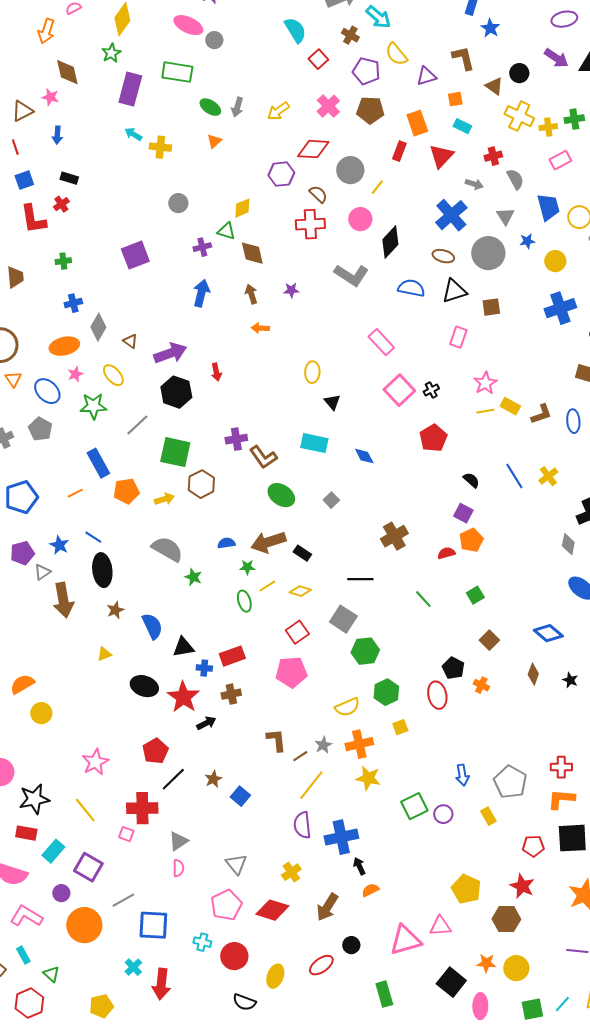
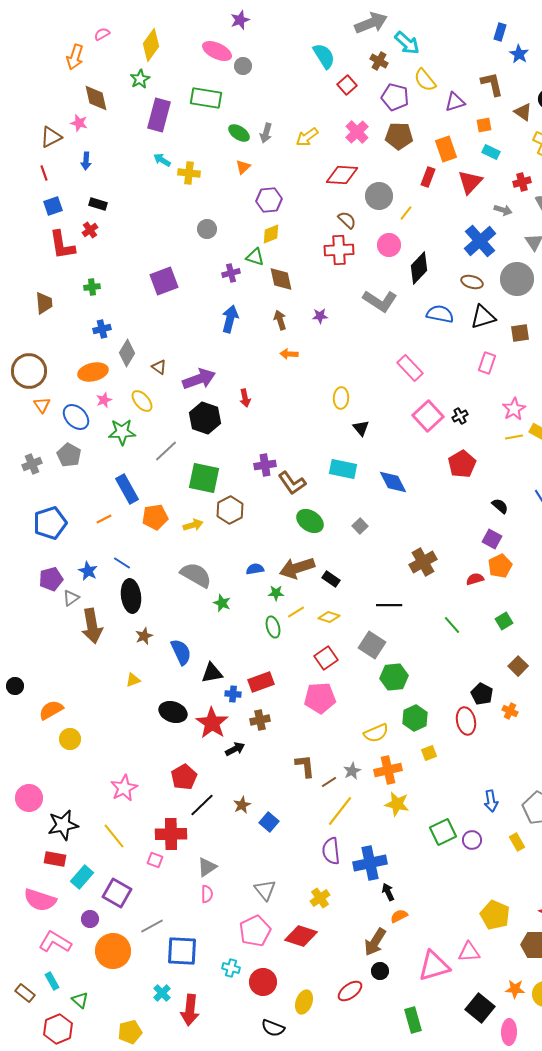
purple hexagon: (281, 174) -> (269, 200), moved
blue diamond: (364, 456) -> (393, 482), size x1.4
brown arrow: (327, 907) -> (375, 942), moved

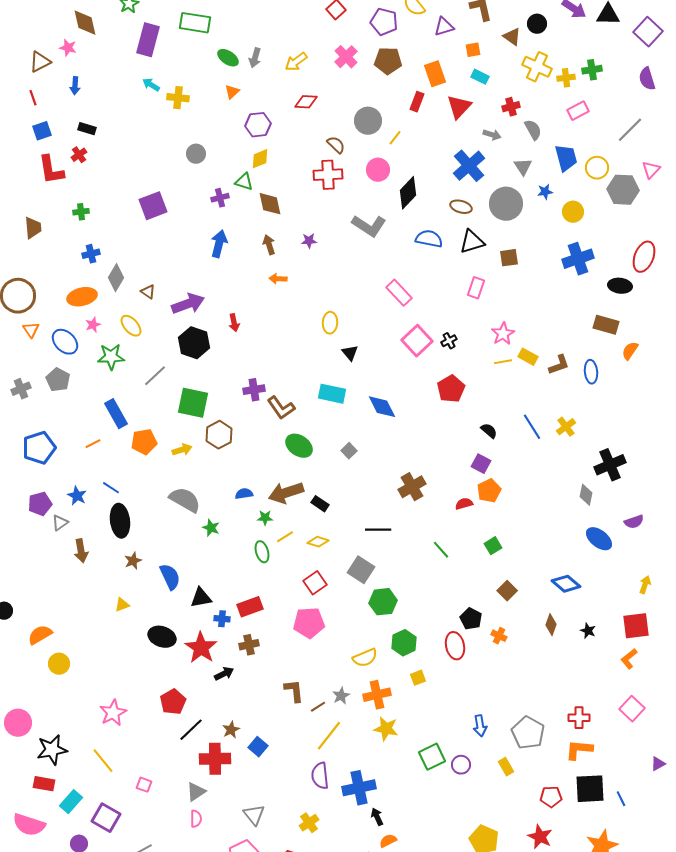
red diamond: (342, 175) -> (306, 102), moved, size x0.7
brown arrow: (92, 626) -> (81, 551), size x0.7
red cross: (171, 834) -> (215, 759), moved

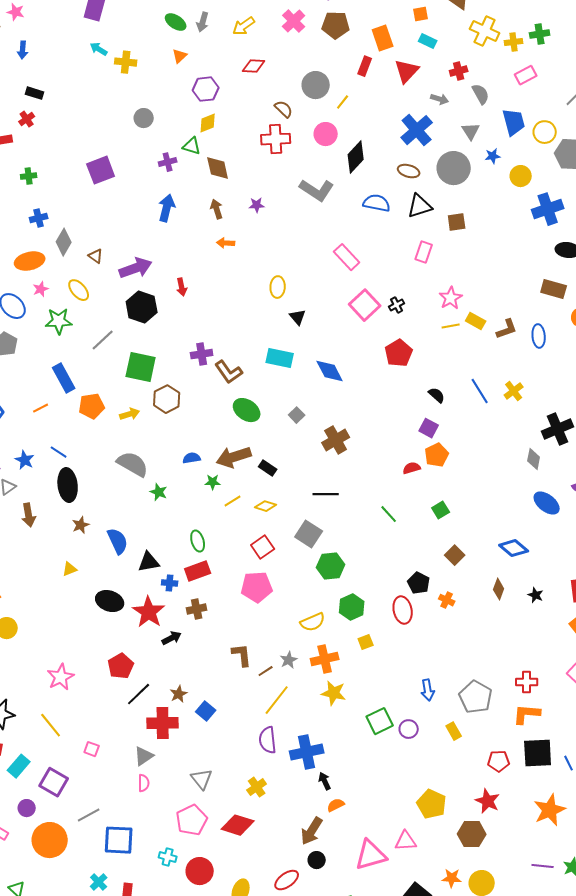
blue cross: (578, 259) -> (548, 209), moved
brown cross: (412, 487) -> (336, 440), moved
green ellipse: (262, 552) -> (198, 541), moved

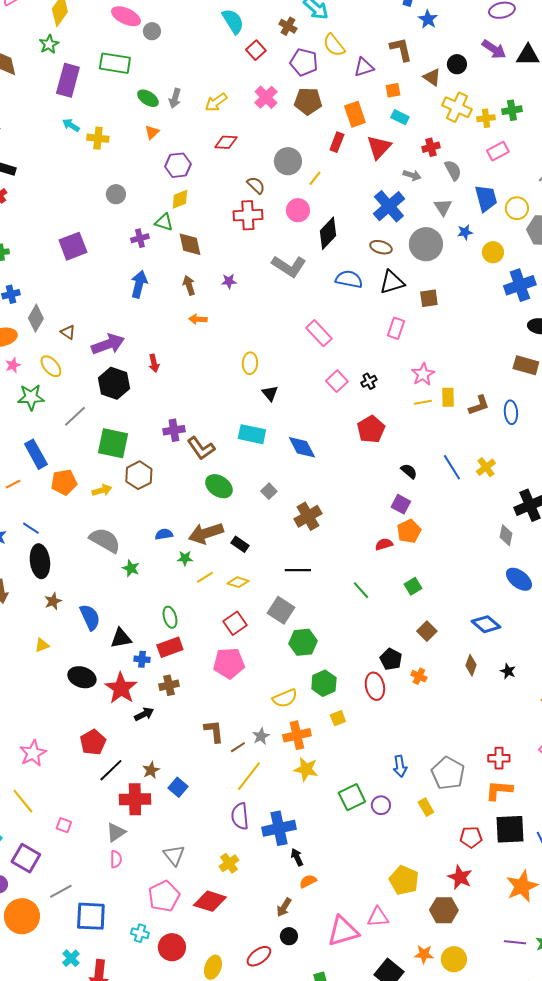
pink square: (365, 305) -> (337, 381), size x0.7
yellow rectangle: (476, 321) -> (448, 397), turned 60
brown arrow: (312, 831) -> (284, 907), size x0.7

